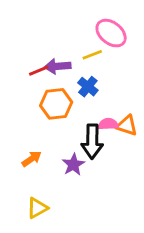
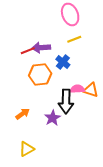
pink ellipse: (111, 33) -> (70, 14), moved, turned 30
yellow line: (92, 55) -> (74, 39), moved

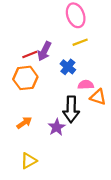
purple arrow: (41, 48) -> (44, 51), turned -60
orange hexagon: (40, 74) -> (25, 78), moved
pink semicircle: (77, 89) -> (86, 85), moved

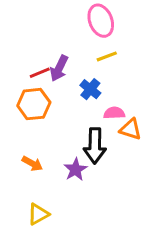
orange arrow: (24, 123) -> (32, 164), turned 64

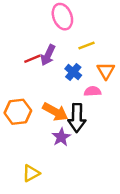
pink ellipse: (101, 21) -> (62, 17), moved
orange hexagon: (34, 104) -> (18, 112), moved
orange triangle: (131, 129) -> (106, 71), moved, turned 42
orange arrow: (32, 164) -> (55, 112), moved, size x1.5

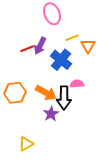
orange triangle: (106, 71) -> (88, 46), moved
blue cross: (73, 72) -> (61, 60), size x1.5
pink semicircle: (93, 91) -> (77, 84), moved

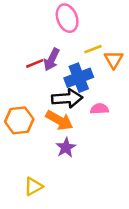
blue cross: (61, 60) -> (79, 78), turned 30
black arrow: (64, 98) -> (67, 98), moved, turned -95

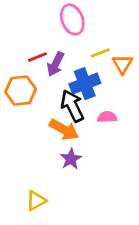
red line: (35, 63) -> (37, 57), moved
black arrow: (67, 98) -> (72, 106), turned -112
orange hexagon: (19, 120) -> (21, 91), moved

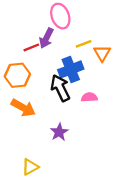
purple arrow: (56, 64) -> (46, 38), moved
orange arrow: (64, 130) -> (23, 108), moved

